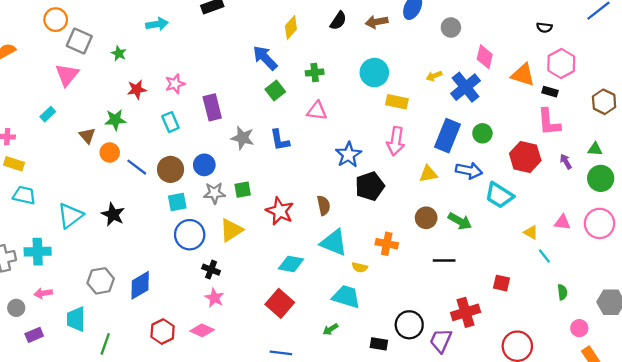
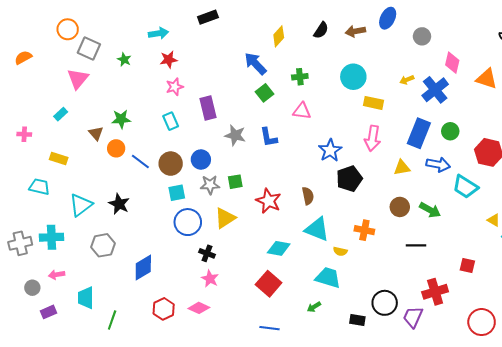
red star: (137, 89) -> (169, 60), moved
yellow rectangle: (14, 164) -> (59, 158), moved
gray hexagon: (101, 281) -> (103, 245), moved

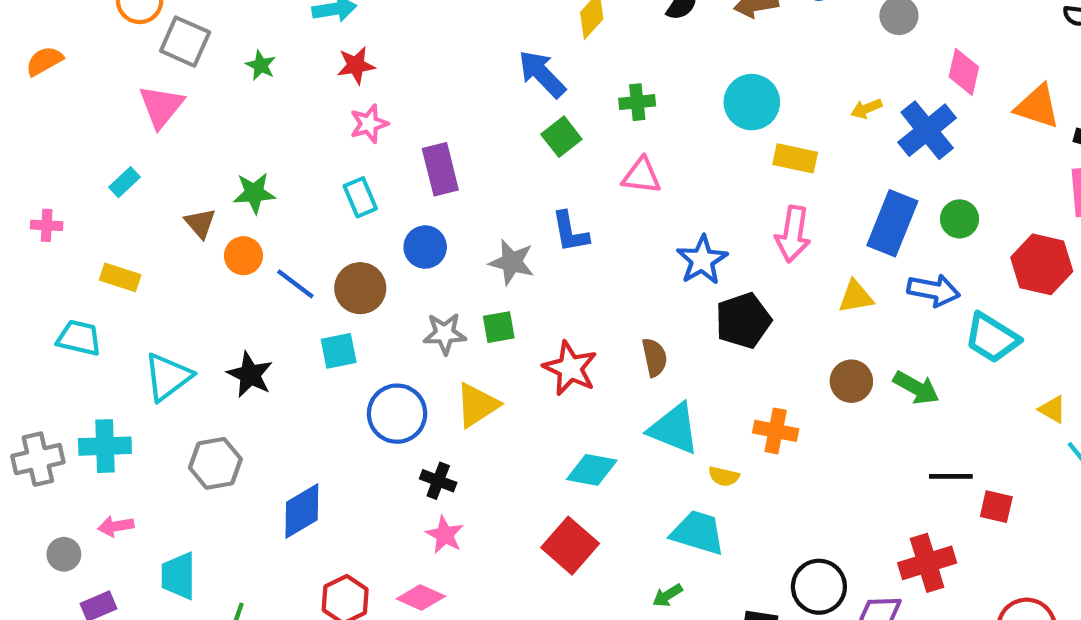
gray star: (235, 135) -> (512, 262), moved
blue circle: (201, 159) -> (425, 247), moved
cyan square: (177, 193) -> (339, 351), moved
black line: (416, 245) -> (951, 476), moved

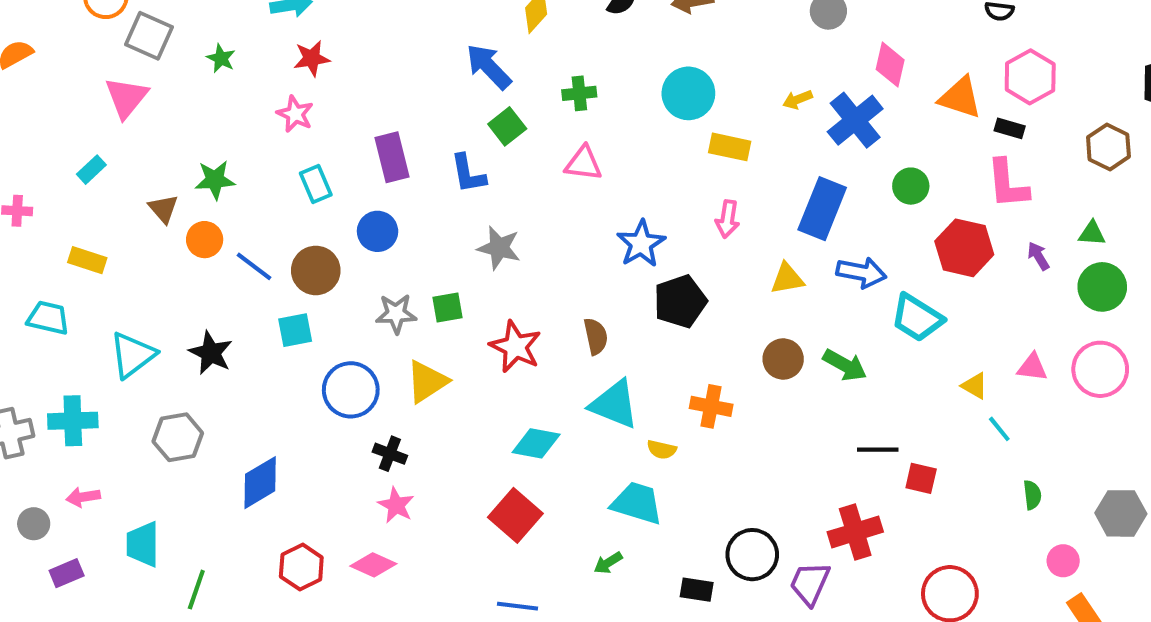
pink star: (369, 124) -> (295, 114), moved, turned -30
green circle: (960, 219) -> (911, 186), moved
blue L-shape: (570, 232) -> (468, 174), moved
pink arrow: (793, 234) -> (728, 219), size x0.7
gray star: (512, 262) -> (499, 248), moved

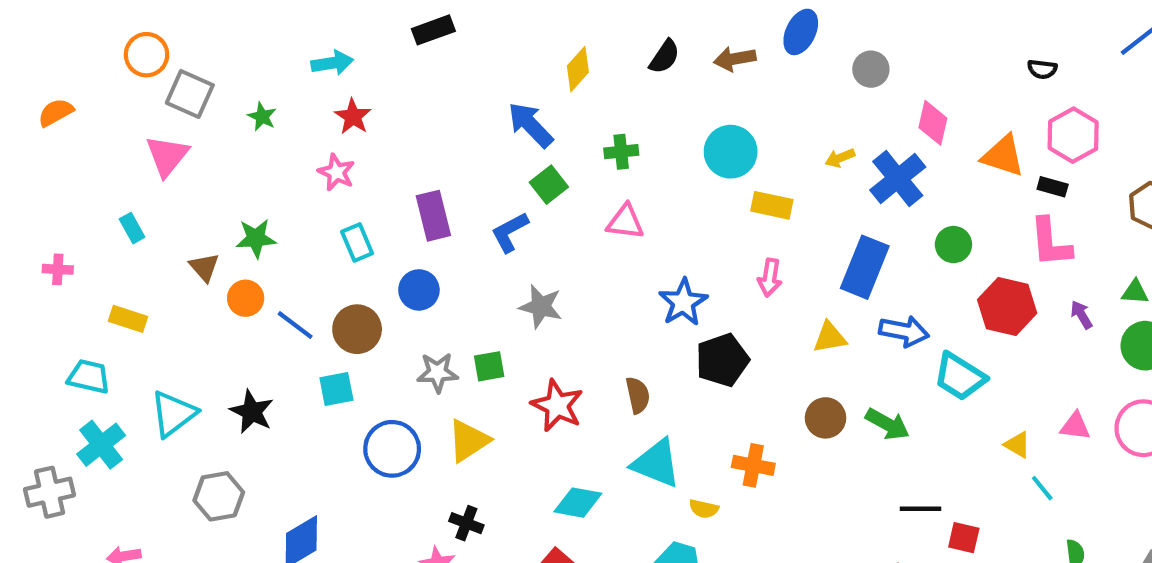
red star: (312, 58) -> (353, 117), turned -30
cyan rectangle: (91, 170) -> (132, 228), turned -76
blue L-shape: (468, 174) -> (510, 232), turned 72
cyan cross: (73, 421) -> (101, 445), moved, turned -36
black cross: (390, 454) -> (466, 523), moved

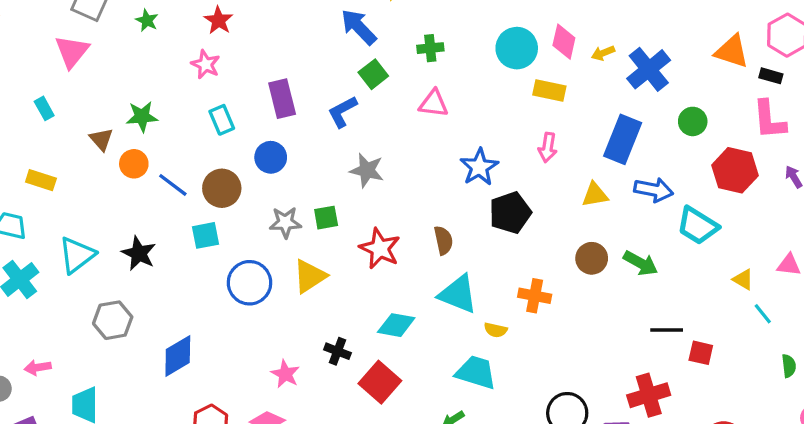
pink diamond: (933, 123) -> (564, 42), moved
black cross: (466, 523) -> (337, 351), moved

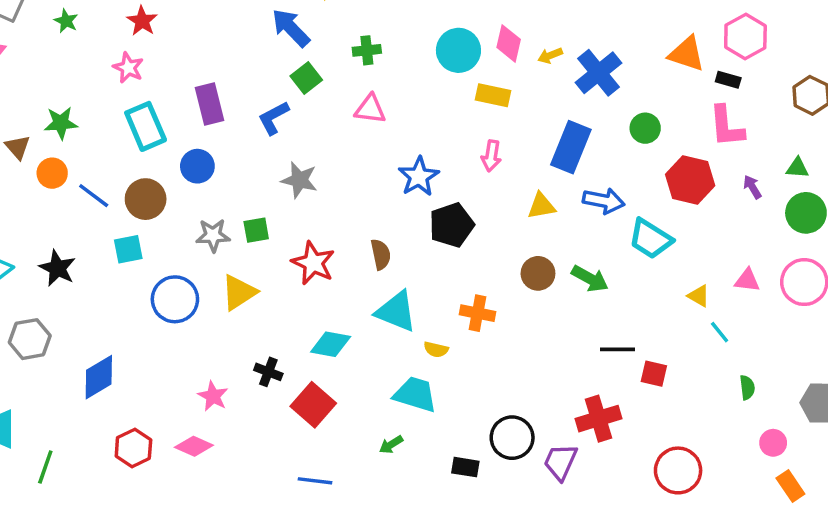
cyan rectangle: (222, 120) -> (146, 126), size x1.5

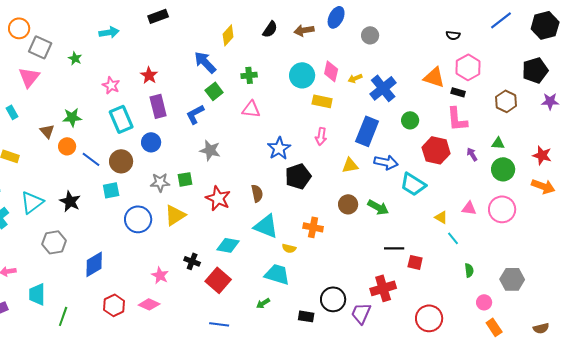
red star: (142, 21) -> (149, 75), moved

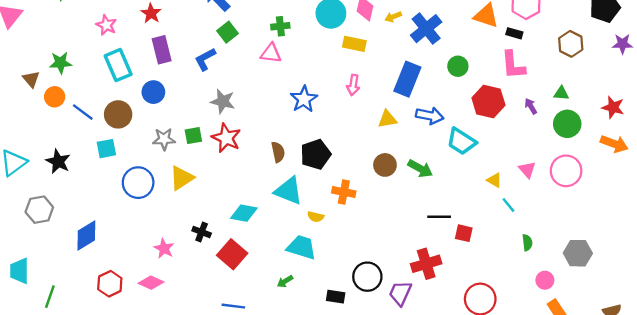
green cross: (249, 75) -> (280, 26), moved
black pentagon: (298, 176) -> (316, 154), moved
red star: (218, 198) -> (226, 138), moved
pink triangle: (469, 208) -> (527, 170), turned 42

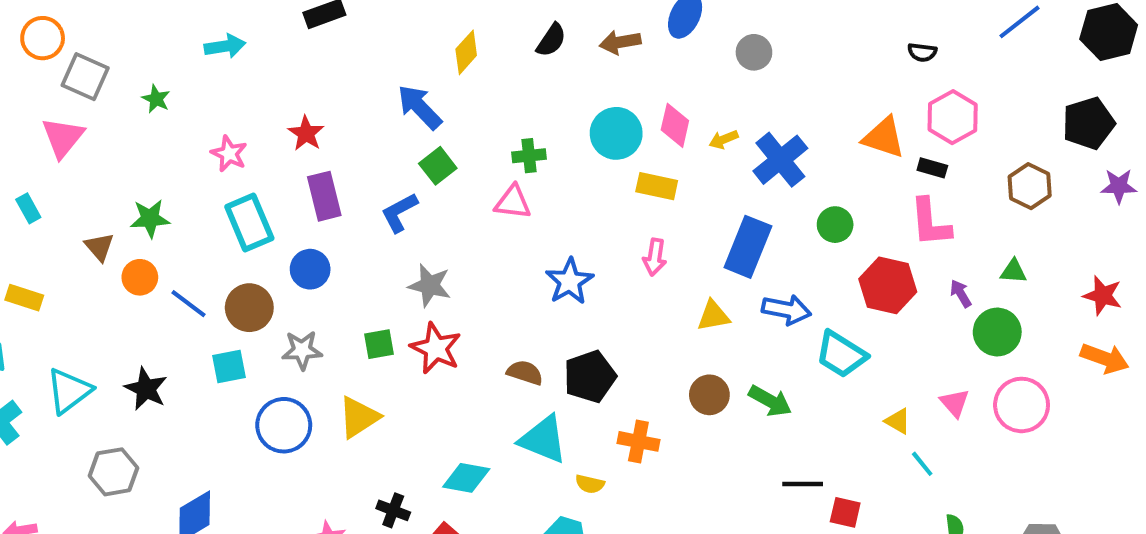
green circle: (567, 124) -> (997, 332), moved
gray star: (164, 139) -> (302, 350), moved
brown semicircle: (278, 152) -> (525, 373), turned -60

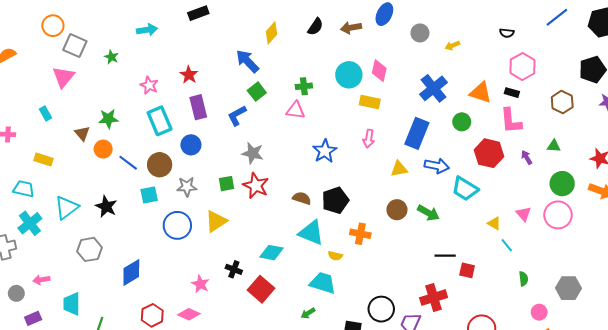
orange triangle: (884, 137) -> (481, 93), moved
yellow arrow: (724, 139) -> (452, 46), moved
green circle: (997, 332) -> (562, 184), moved

